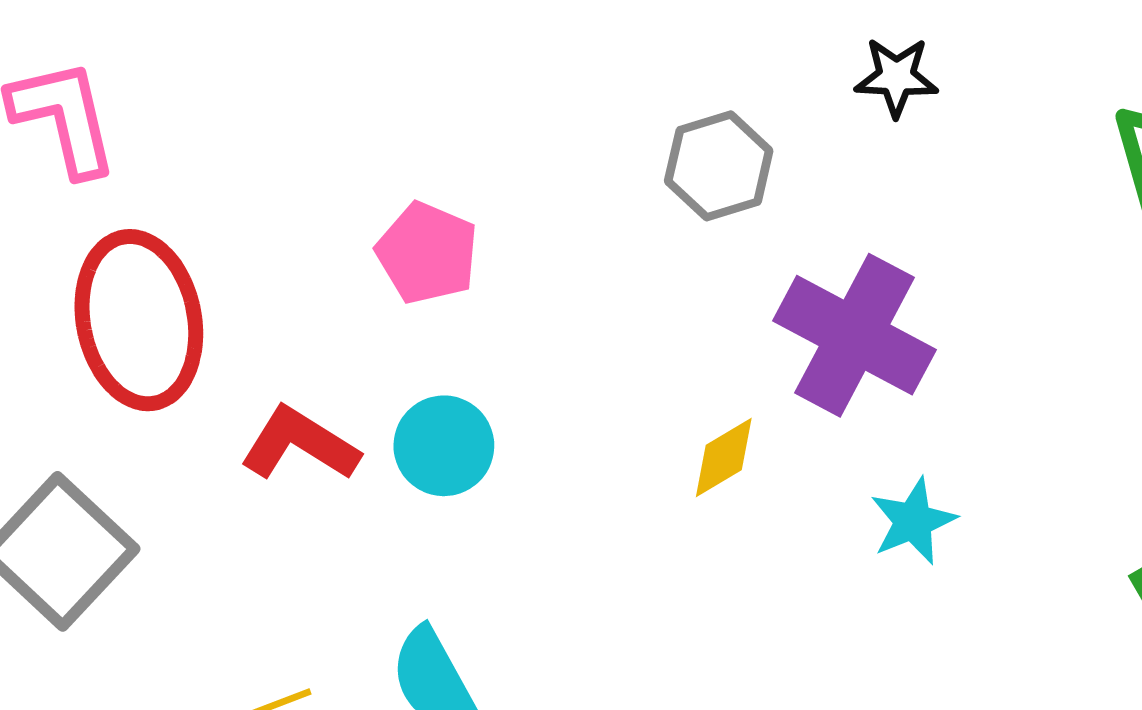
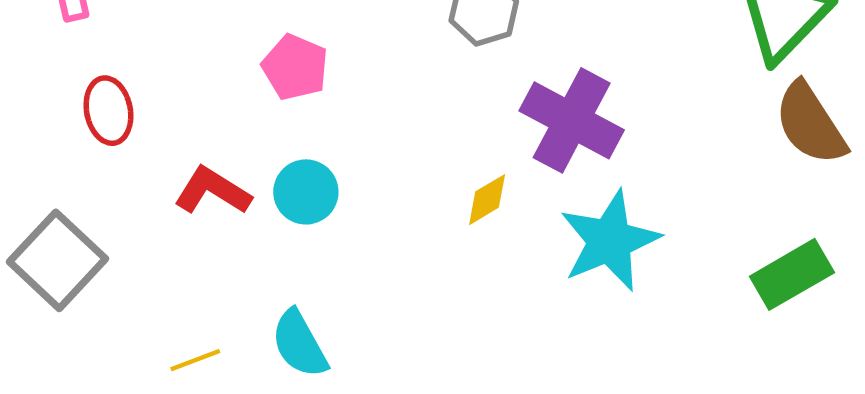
red ellipse: (139, 320) -> (108, 111), size x0.6
cyan star: (913, 521) -> (610, 241), size x1.8

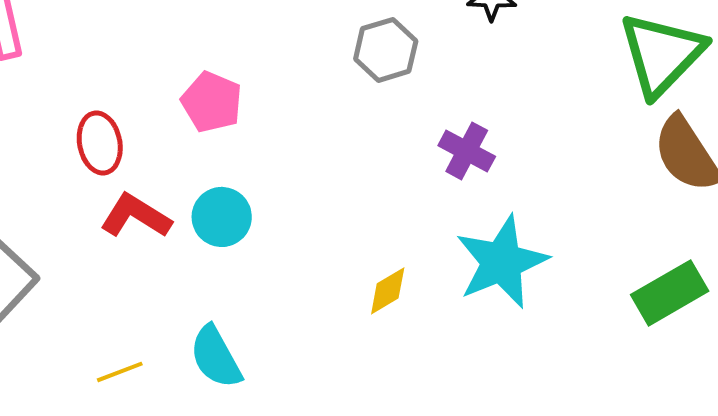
red ellipse: (108, 111) -> (100, 143), moved
purple cross: (572, 120) -> (467, 151), size x0.6
yellow diamond: (487, 200) -> (388, 291), moved

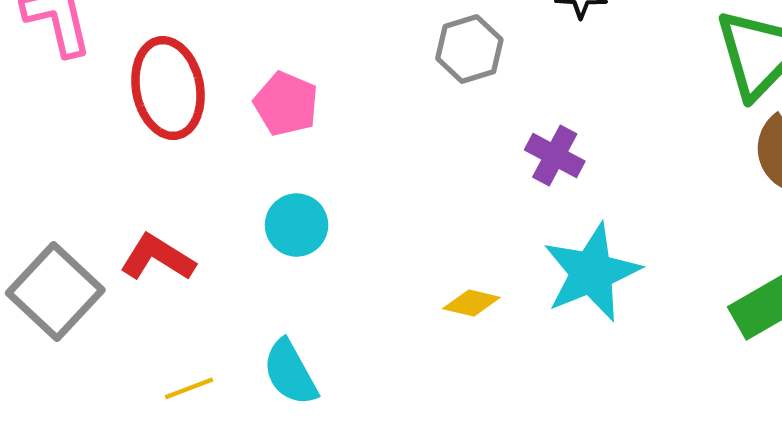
red ellipse: (100, 143) -> (168, 88), moved, size x1.5
red L-shape: (136, 216) -> (157, 258), moved
yellow diamond: (388, 291) -> (471, 303), turned 44

